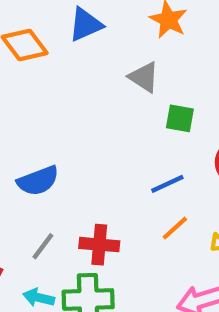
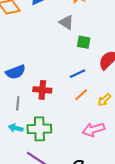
red cross: (99, 245) -> (42, 90), moved
gray line: (43, 246) -> (18, 103), turned -32

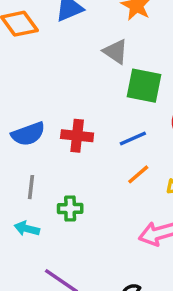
green square: (84, 42) -> (144, 86), size x1.5
red cross: (42, 90) -> (77, 136), moved
green cross: (39, 129) -> (70, 209), moved, size x0.6

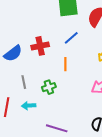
orange line: (138, 174) -> (65, 64), moved, turned -32

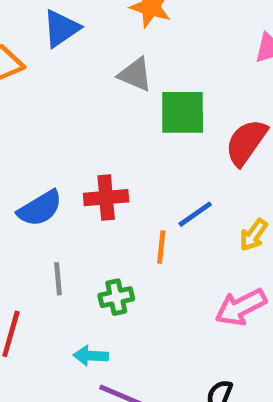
blue line: (71, 38) -> (195, 214), moved
cyan arrow: (29, 106) -> (91, 356), moved

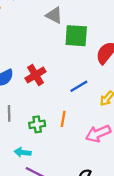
red cross: (106, 198) -> (36, 75), turned -30
orange line: (161, 247) -> (63, 119), moved

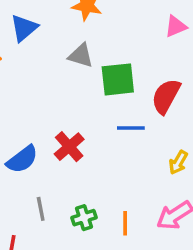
blue line: (79, 86) -> (131, 128), moved, turned 42
orange line: (63, 119) -> (125, 223), moved

